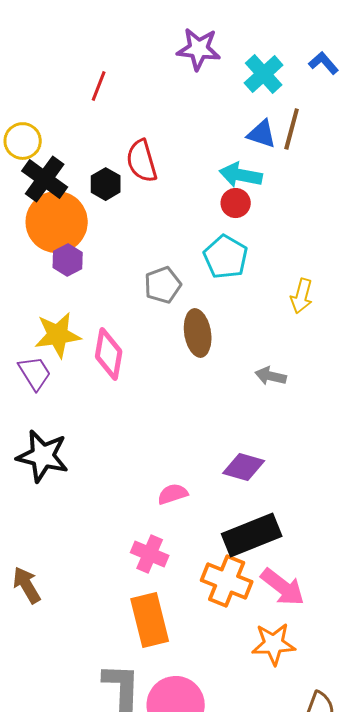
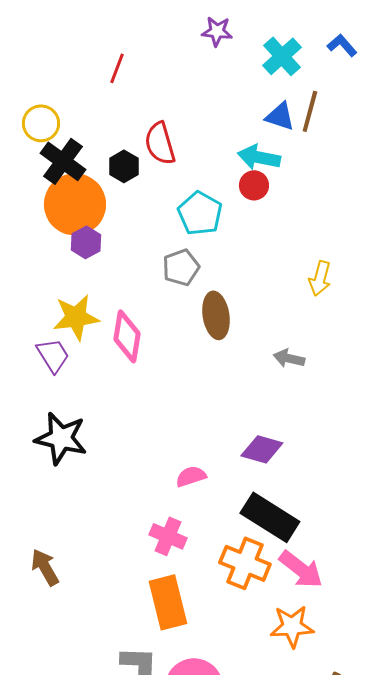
purple star: (199, 49) -> (217, 31), size x0.7
cyan pentagon: (226, 257) -> (200, 213), moved
black rectangle: (252, 535) -> (270, 517), turned 54

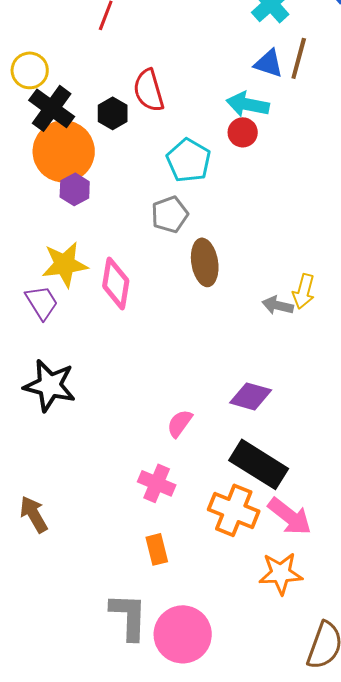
yellow arrow: (320, 278) -> (304, 291), moved
pink semicircle: (191, 476) -> (180, 423), turned -36
orange rectangle: (168, 602) -> (157, 549), size x0.6

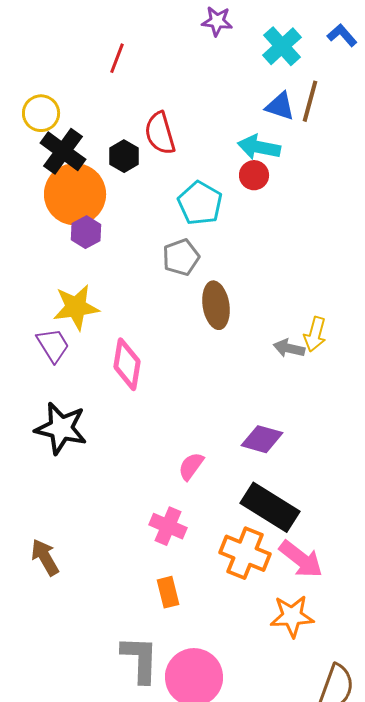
pink diamond: (116, 283) -> (127, 364), moved

